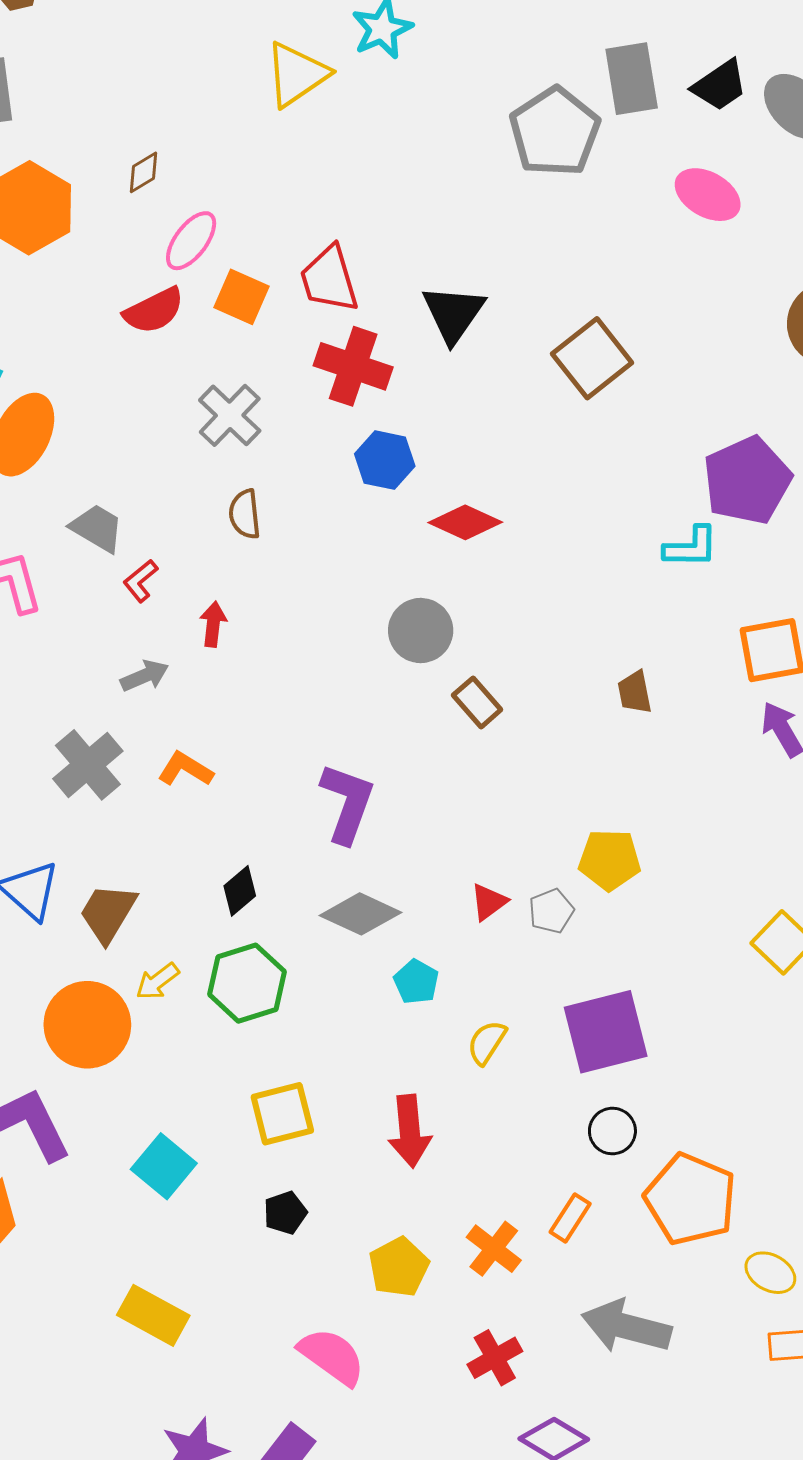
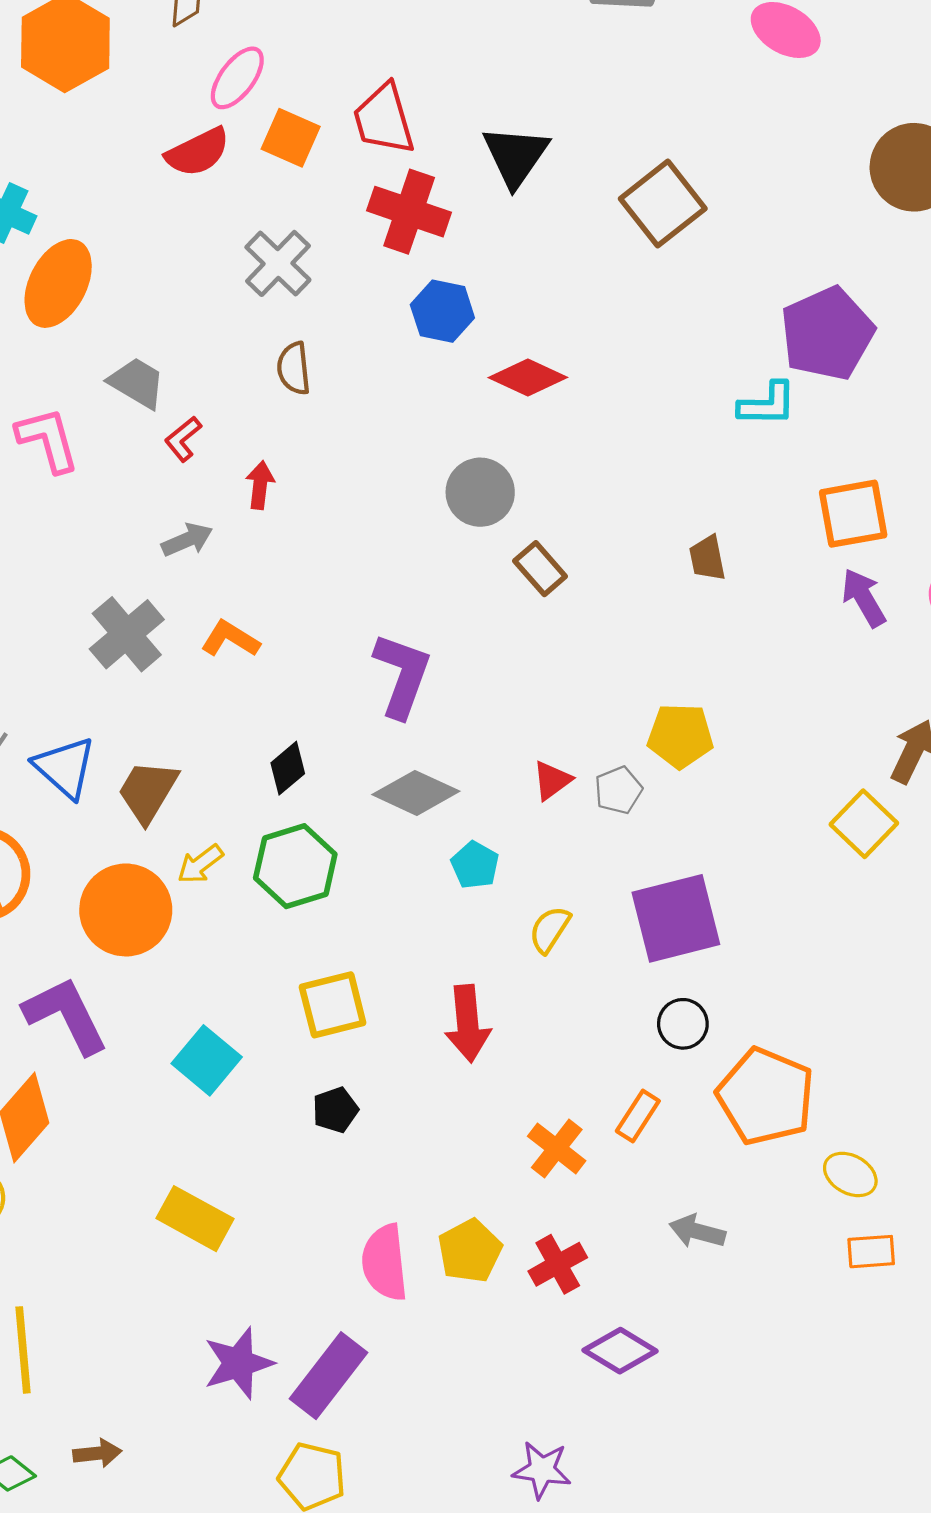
yellow pentagon: (399, 1267) -> (470, 1251), moved
gray arrow: (626, 1327) -> (697, 1231), size x0.6
pink semicircle: (332, 1356) -> (385, 1263), turned -132

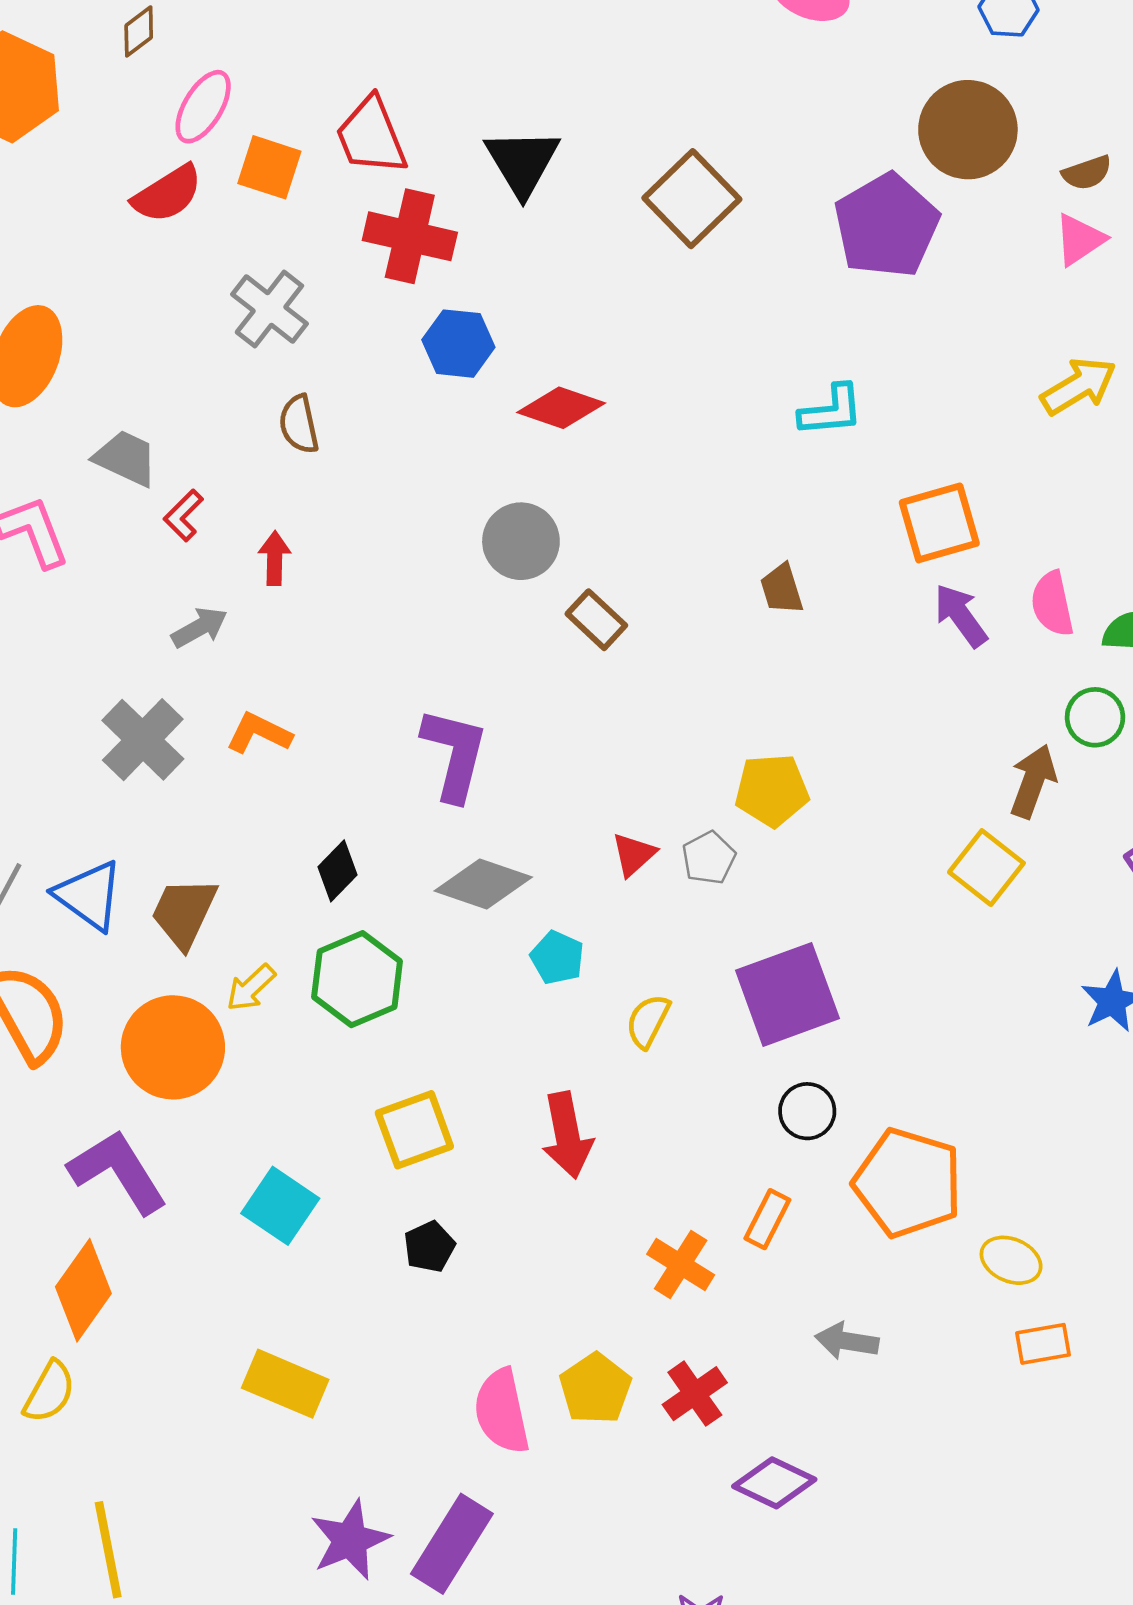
purple pentagon: (827, 333) -> (887, 226), moved

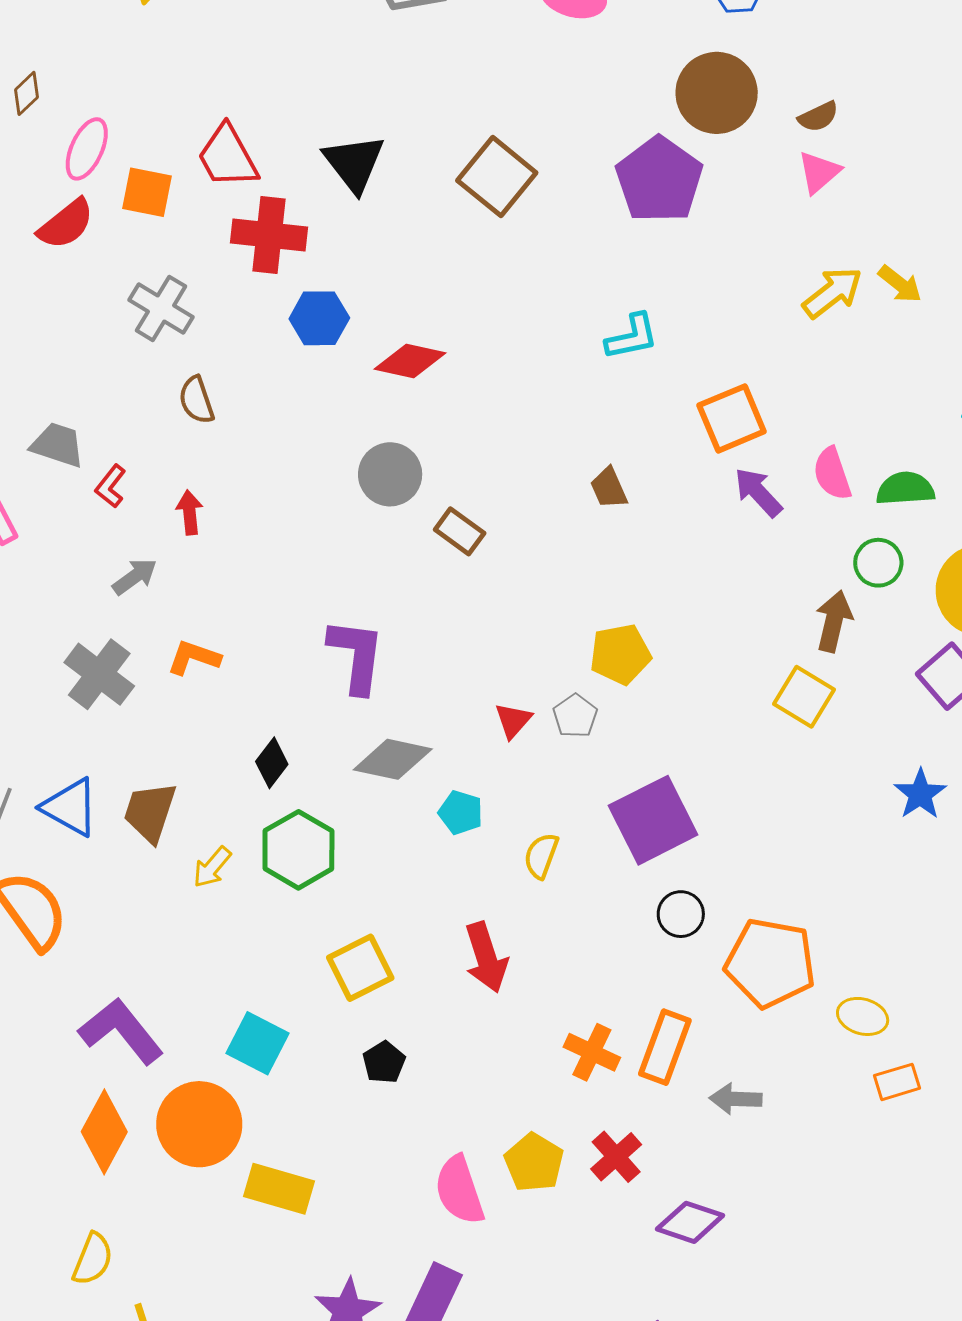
orange circle: (173, 1047) -> (199, 1124), moved
orange rectangle: (767, 1219) -> (665, 1047), moved, size x1.5
yellow semicircle: (49, 1392) -> (93, 1259), moved

